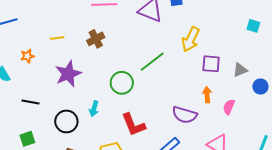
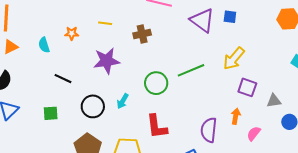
purple semicircle: (185, 115) -> (209, 130), turned 65

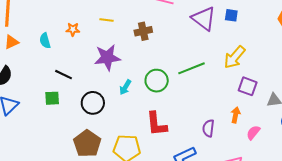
cyan arrow: (123, 101) -> (125, 87), moved
green square: (51, 113) -> (52, 98), moved
purple semicircle: (209, 130) -> (208, 128), size x0.7

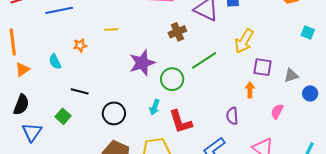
brown cross: (143, 31) -> (177, 32), moved
purple star: (107, 57) -> (142, 63), moved
cyan arrow: (125, 87) -> (155, 107), moved
green square: (52, 98) -> (63, 116), moved, turned -35
orange arrow: (236, 115) -> (250, 90), moved

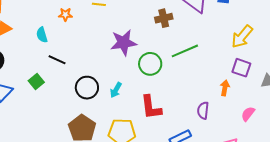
yellow arrow: (244, 41) -> (242, 37), moved
cyan semicircle: (55, 62) -> (42, 35), moved
cyan arrow: (155, 107) -> (116, 90), moved

